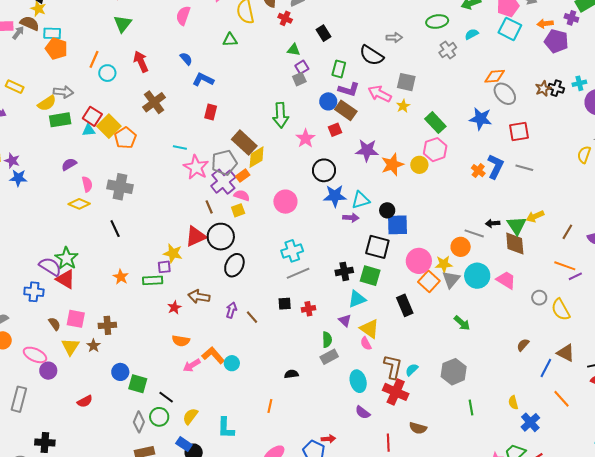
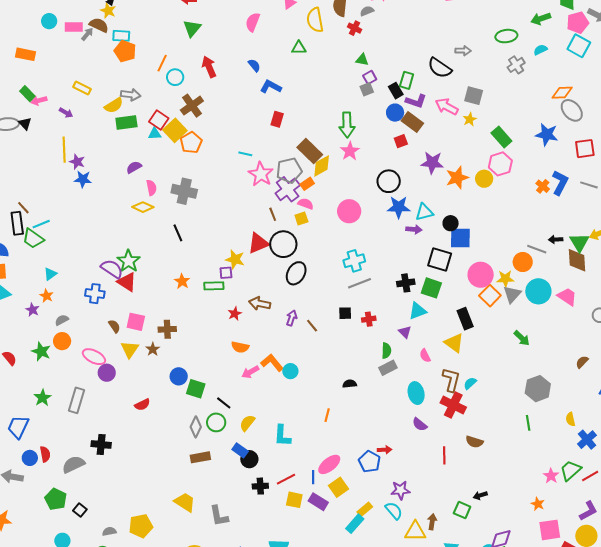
black rectangle: (323, 33) -> (396, 91), moved
brown cross: (154, 102) -> (192, 106), moved
pink star: (305, 138) -> (350, 151), moved
yellow triangle: (370, 329) -> (454, 343), moved
gray hexagon: (454, 372) -> (538, 389), moved

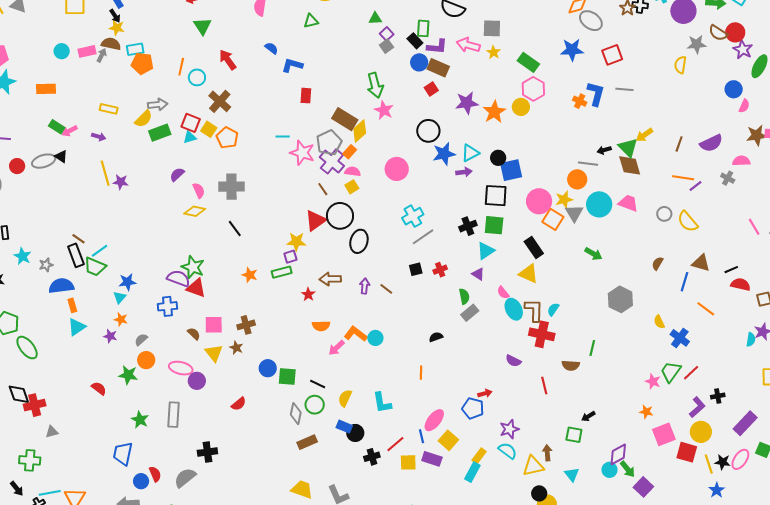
yellow square: (175, 130) -> (209, 129), size x0.7
blue star: (83, 179) -> (127, 282), moved
cyan ellipse: (416, 393) -> (514, 309), moved
green line: (528, 423) -> (592, 348), moved, turned 35

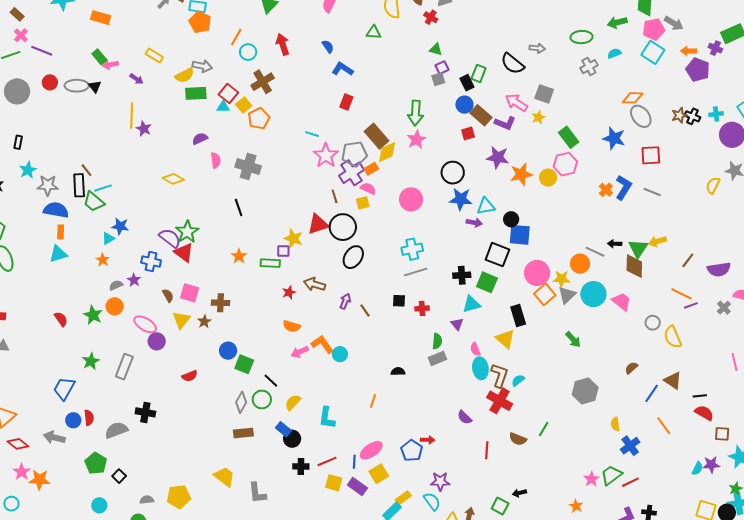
purple L-shape: (437, 47) -> (505, 123), moved
yellow diamond: (195, 211) -> (173, 179), moved
gray star: (46, 265) -> (48, 185), size x1.5
purple star: (110, 336) -> (134, 280), moved

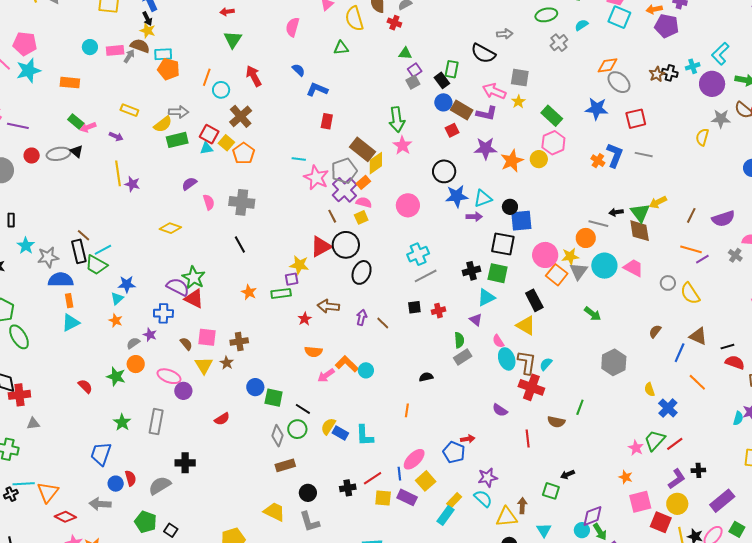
blue rectangle: (283, 429) -> (340, 433), moved
black circle: (292, 439) -> (308, 493), moved

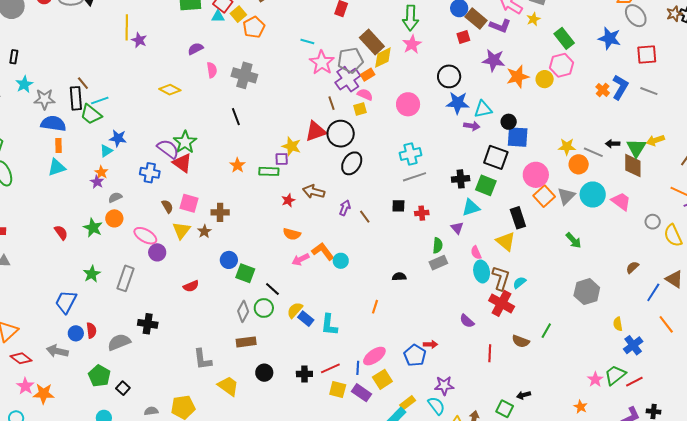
yellow star: (570, 256) -> (567, 147), moved
purple star: (150, 335) -> (97, 182), moved
gray L-shape: (310, 522) -> (202, 359), moved

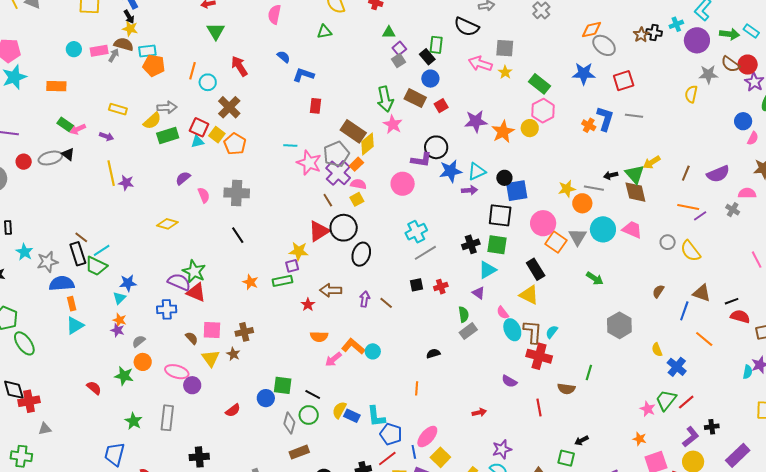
brown rectangle: (476, 19) -> (415, 98), moved
purple L-shape: (500, 26) -> (421, 160), moved
blue circle: (229, 260) -> (266, 398), moved
blue pentagon: (415, 355) -> (391, 434), moved

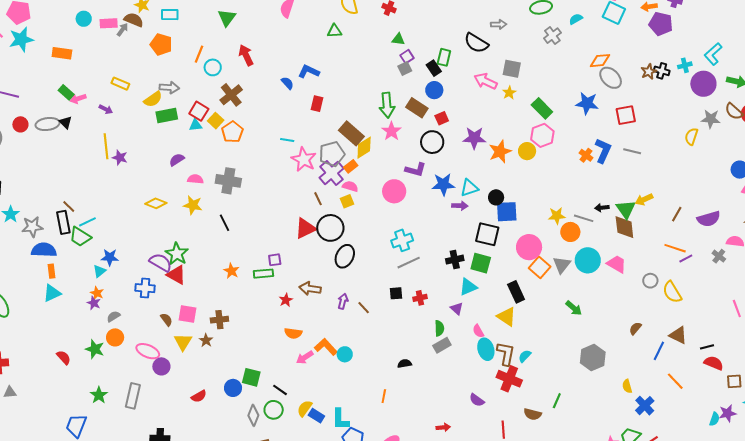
cyan rectangle: (147, 51) -> (170, 15), moved
blue semicircle: (284, 57) -> (287, 83), moved
black circle: (436, 147) -> (432, 142), moved
pink semicircle: (204, 195) -> (195, 179), turned -70
yellow star: (299, 251) -> (193, 205), moved

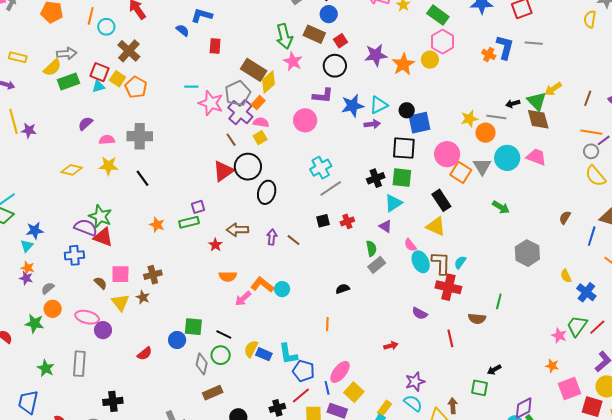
gray circle: (650, 281) -> (591, 151), moved

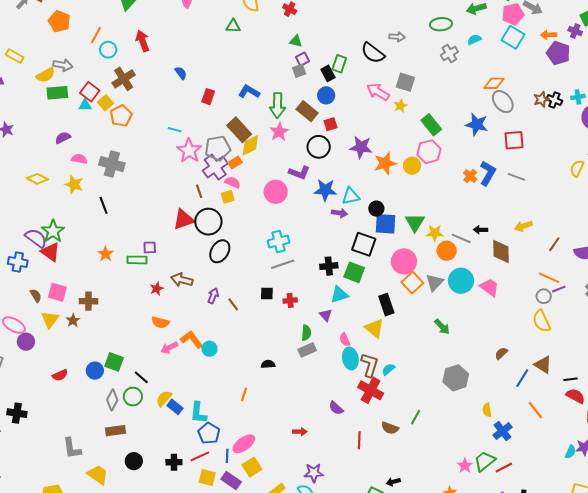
blue L-shape: (202, 16) -> (249, 92), moved
green triangle: (537, 101) -> (415, 222), moved

